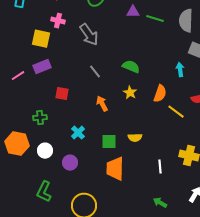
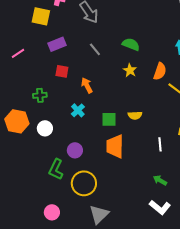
purple rectangle: (42, 67) -> (57, 44), moved
orange arrow: (102, 104) -> (87, 85), moved
purple circle: (70, 163) -> (75, 150), moved
green L-shape: (44, 192) -> (56, 169), moved

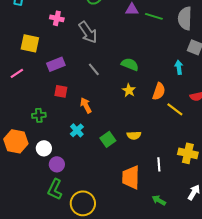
yellow square: (41, 16) -> (30, 43), moved
green square: (109, 119) -> (108, 139), turned -35
orange trapezoid: (115, 146) -> (131, 177), moved
purple circle: (75, 150) -> (57, 164), moved

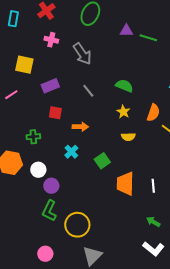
orange arrow: (86, 105) -> (80, 127), turned 119
yellow semicircle: (134, 135) -> (128, 137), moved
orange trapezoid: (131, 177) -> (125, 184), moved

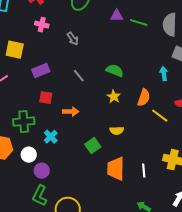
gray arrow: (82, 54) -> (73, 39), size x0.6
green cross: (33, 137) -> (24, 122), size x1.5
yellow semicircle: (128, 137) -> (117, 131), moved
cyan cross: (71, 152) -> (51, 137), moved

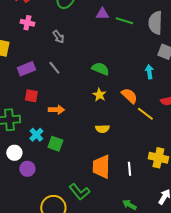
gray line: (79, 76) -> (54, 68), moved
orange semicircle: (144, 98) -> (129, 96), turned -66
green square: (93, 146) -> (55, 144), moved, turned -35
green L-shape: (40, 196) -> (79, 192), moved, turned -65

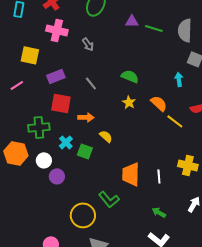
pink cross: (27, 23) -> (57, 30), size x1.5
gray line: (54, 68) -> (91, 83), moved
red square: (31, 96) -> (61, 103), size x1.5
yellow semicircle: (102, 129) -> (106, 136), moved, turned -136

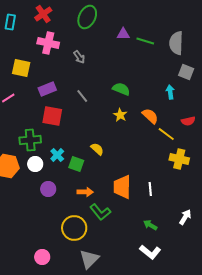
orange arrow: (86, 117) -> (85, 192), moved
white circle: (44, 160) -> (35, 164), moved
yellow cross: (188, 165) -> (179, 159), moved

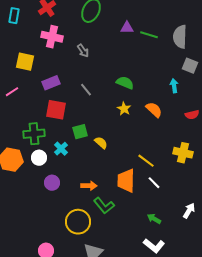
yellow line: (166, 134) -> (146, 161), moved
green square: (76, 164) -> (80, 132), moved, turned -35
white line: (150, 189) -> (154, 183), turned -40

